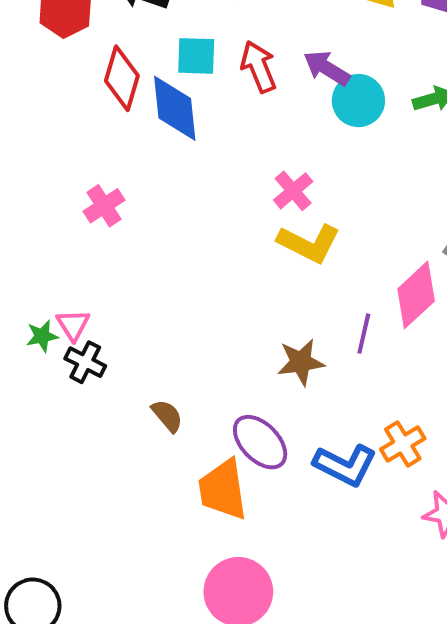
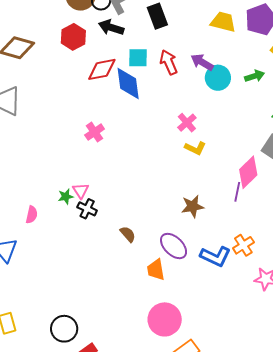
red diamond: (122, 78) -> (102, 69), turned 64
yellow L-shape: (309, 243) -> (195, 148), size x0.7
purple line: (364, 334) -> (237, 192), moved
orange trapezoid: (223, 490) -> (156, 270), size x0.7

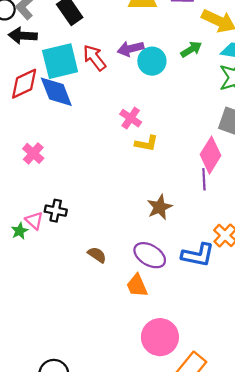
cyan square: (138, 58) -> (60, 61), size x1.6
purple arrow: (202, 62) -> (131, 49), turned -30
black cross: (87, 209) -> (56, 211), moved

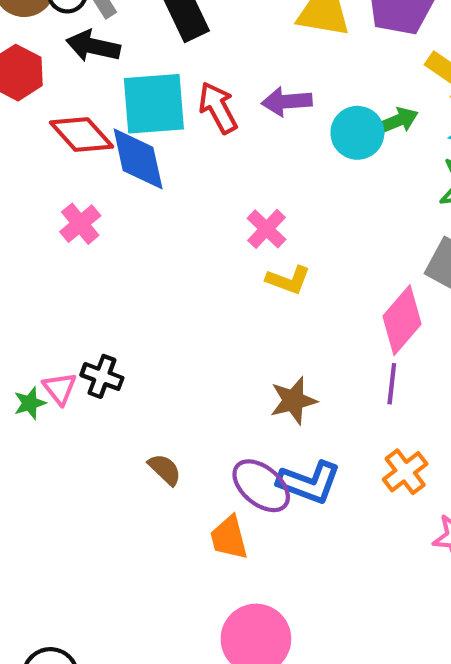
cyan circle: (152, 61) -> (357, 133), moved
red diamond: (24, 84) -> (81, 135), turned 64
pink cross: (33, 153) -> (80, 224), moved
purple line: (204, 179) -> (392, 384), moved
blue L-shape: (198, 255) -> (309, 482), moved

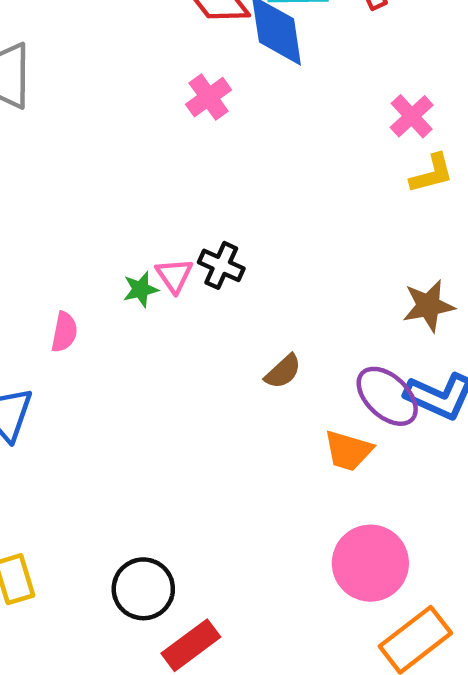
yellow L-shape: (288, 280) -> (432, 174), turned -39
brown semicircle: (165, 469) -> (283, 372), turned 90
orange trapezoid: (229, 538) -> (348, 451), turned -63

